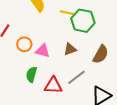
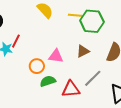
orange circle: (24, 44) -> (37, 66), moved
green semicircle: (31, 74) -> (48, 81), turned 63

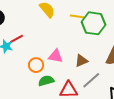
red line: (16, 41) -> (16, 39), turned 32
brown triangle: (83, 51) -> (81, 61), moved

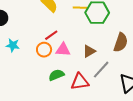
red line: (16, 39) -> (51, 35), moved
orange circle: (36, 65) -> (44, 50), moved

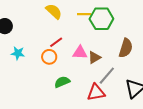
pink triangle: (63, 50) -> (80, 53), moved
red triangle: (80, 82) -> (96, 92), moved

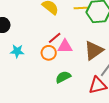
pink triangle: (80, 53) -> (65, 46), moved
brown triangle: (94, 57) -> (94, 51), size x1.5

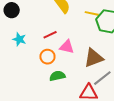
red line: (55, 38) -> (50, 35), moved
orange circle: (49, 53) -> (47, 57), moved

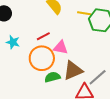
orange circle: (47, 57) -> (42, 58), size x1.6
brown triangle: (94, 58) -> (73, 71), moved

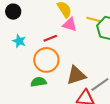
pink triangle: (61, 48) -> (70, 24), moved
green semicircle: (52, 77) -> (38, 82), moved

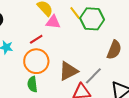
yellow line: (93, 19) -> (75, 13), turned 48
green semicircle: (38, 82) -> (32, 84), turned -77

